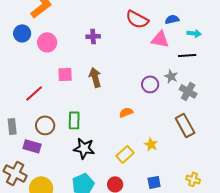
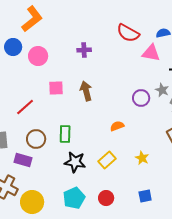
yellow rectangle: (125, 154) -> (107, 160), moved

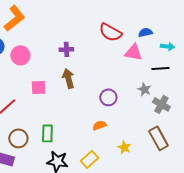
brown arrow: (86, 91) -> (68, 78), moved
purple circle: (141, 98) -> (108, 97), moved
yellow star: (142, 158) -> (124, 147), moved

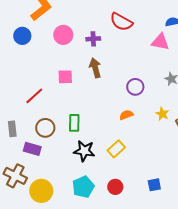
red semicircle: (110, 32) -> (121, 22), moved
pink circle: (20, 55) -> (63, 35), moved
yellow star: (124, 147) -> (162, 114), moved

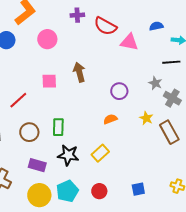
purple cross: (93, 39) -> (77, 15), moved
pink triangle: (160, 42) -> (129, 42), moved
purple rectangle: (32, 149) -> (37, 165), moved
yellow circle: (41, 191) -> (39, 195), moved

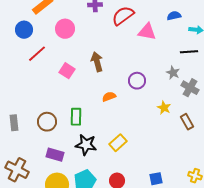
red semicircle: (105, 26) -> (123, 16), turned 115
pink square: (49, 81) -> (67, 71), turned 35
red line: (18, 100) -> (37, 54), moved
orange semicircle: (110, 119) -> (109, 97), moved
brown rectangle: (169, 132) -> (187, 122), size x0.7

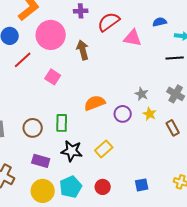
pink circle: (65, 29) -> (51, 35), size x1.5
brown arrow: (97, 62) -> (83, 50), moved
gray star: (173, 73) -> (142, 94), moved
purple circle: (137, 81) -> (123, 114), moved
orange semicircle: (109, 97) -> (95, 103), size x1.5

